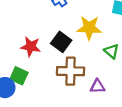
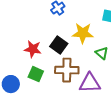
green square: (19, 76) -> (36, 74), moved
purple triangle: (97, 86) -> (90, 83), size x1.6

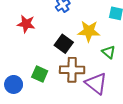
red star: (33, 49) -> (26, 24), moved
purple triangle: (90, 83) -> (96, 83), turned 40

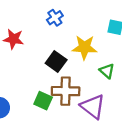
green square: (40, 74) -> (43, 101), moved

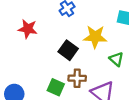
brown cross: (66, 91) -> (77, 78), size x0.7

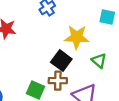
black square: (68, 50) -> (61, 61), moved

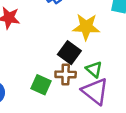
green triangle: (99, 61) -> (94, 69), moved

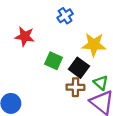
green square: (41, 85) -> (54, 61), moved

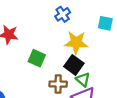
blue cross: (65, 16) -> (63, 14), moved
black square: (79, 68) -> (74, 65), moved

